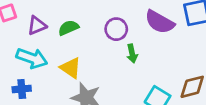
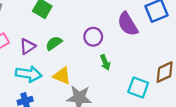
purple semicircle: (160, 22) -> (128, 24), turned 40
green arrow: (132, 53) -> (105, 62), moved

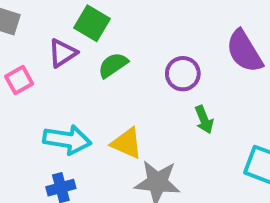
green semicircle: (54, 43) -> (113, 65), moved
purple triangle: (28, 46) -> (63, 53), moved

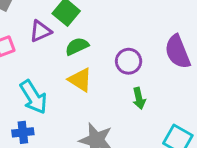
cyan arrow: (67, 140) -> (33, 97), turned 40
yellow triangle: (127, 143) -> (80, 80), moved

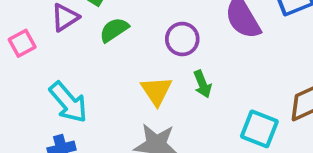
yellow triangle: (80, 80) -> (157, 91), moved, turned 32

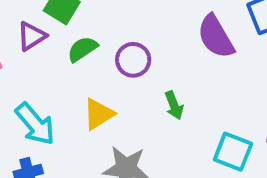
purple circle: (182, 39) -> (133, 60), moved
yellow triangle: (157, 91) -> (99, 114), moved, turned 32

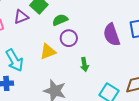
green semicircle: (82, 49) -> (60, 20), moved
yellow triangle: (99, 114) -> (48, 52), moved

